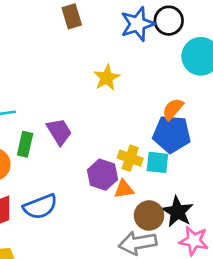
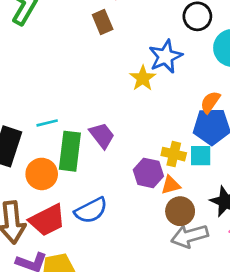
blue star: (138, 24) -> (165, 56), moved
green rectangle: (25, 144) -> (70, 151), size x1.6
brown circle: (149, 215) -> (180, 211), moved

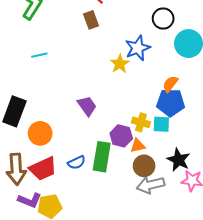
cyan line: (47, 123) -> (39, 55), moved
green rectangle: (70, 151) -> (102, 157), moved
blue semicircle: (91, 210) -> (76, 163), size x0.7

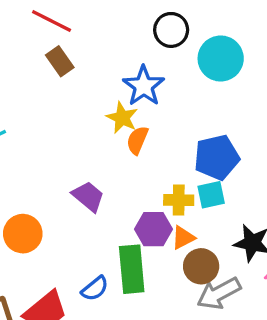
orange semicircle: (170, 84) -> (137, 140), moved
orange circle: (40, 133) -> (23, 234), moved

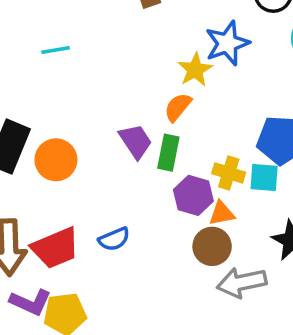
orange semicircle: (137, 140) -> (178, 107), moved
brown circle: (201, 266) -> (212, 246), moved
green rectangle: (132, 269) -> (168, 153), moved, size x0.7

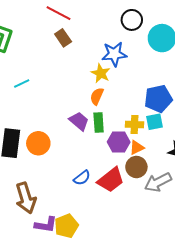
blue star: (227, 43) -> (114, 54), turned 30
red trapezoid: (55, 248) -> (111, 180), moved

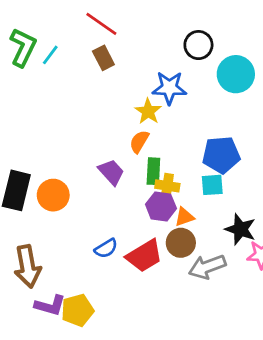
cyan line: (22, 83) -> (50, 55), moved, turned -35
green rectangle: (99, 122) -> (153, 171), moved
yellow cross: (134, 124) -> (167, 186), moved

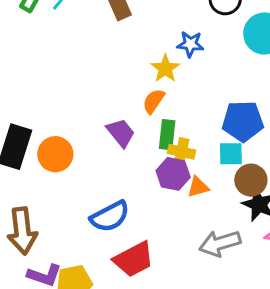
blue star: (169, 88) -> (190, 44), size x0.7
brown circle: (181, 243) -> (251, 180), moved
blue semicircle: (106, 248) -> (110, 216), size x1.5
red trapezoid: (144, 256) -> (134, 259), moved

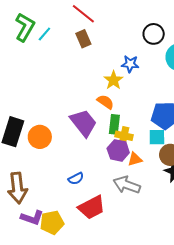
orange semicircle: (154, 101) -> (105, 102), turned 90
purple trapezoid: (121, 133) -> (83, 123), size x1.4
blue semicircle: (110, 216) -> (76, 179), size x0.6
gray arrow: (220, 243) -> (127, 185), moved, turned 36

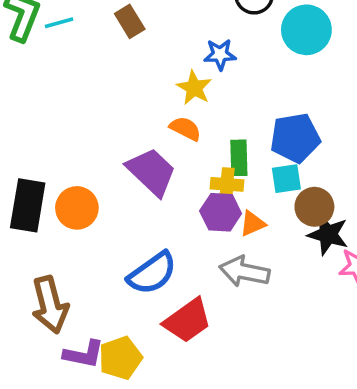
cyan line: (44, 34) -> (59, 23), turned 42
green rectangle: (114, 124) -> (239, 158), moved
blue semicircle: (76, 179) -> (152, 273), size x1.8

